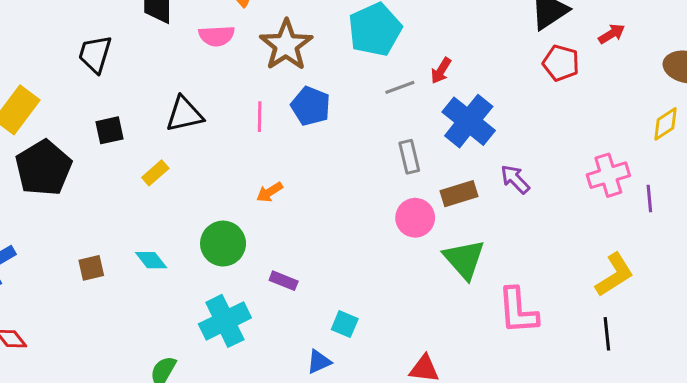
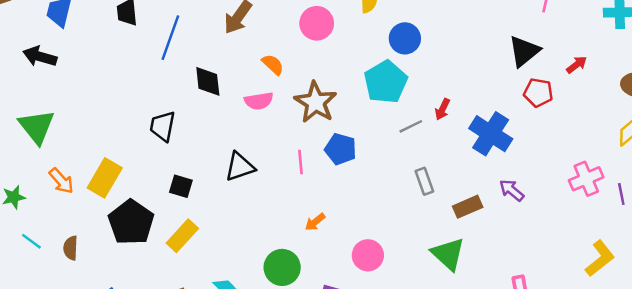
blue cross: (469, 121) -> (491, 134), moved
black square: (109, 130) -> (181, 186), turned 35
yellow rectangle: (155, 173) -> (182, 236), moved, size x1.5
pink circle: (415, 218) -> (368, 255), moved
green triangle: (464, 259) -> (448, 254), moved

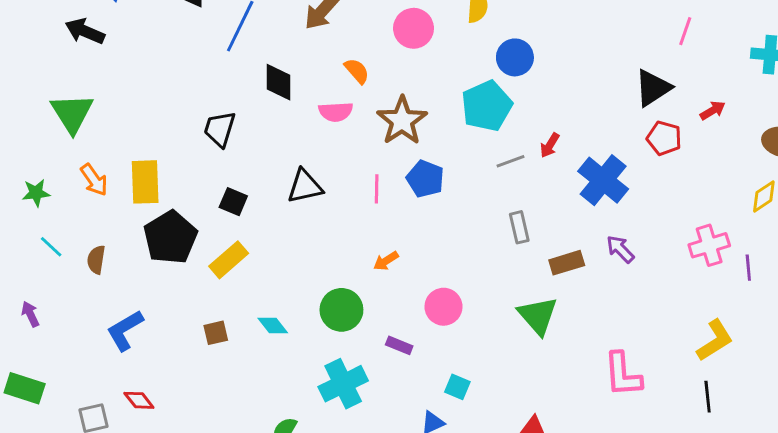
yellow rectangle: (105, 178) -> (145, 182), turned -39

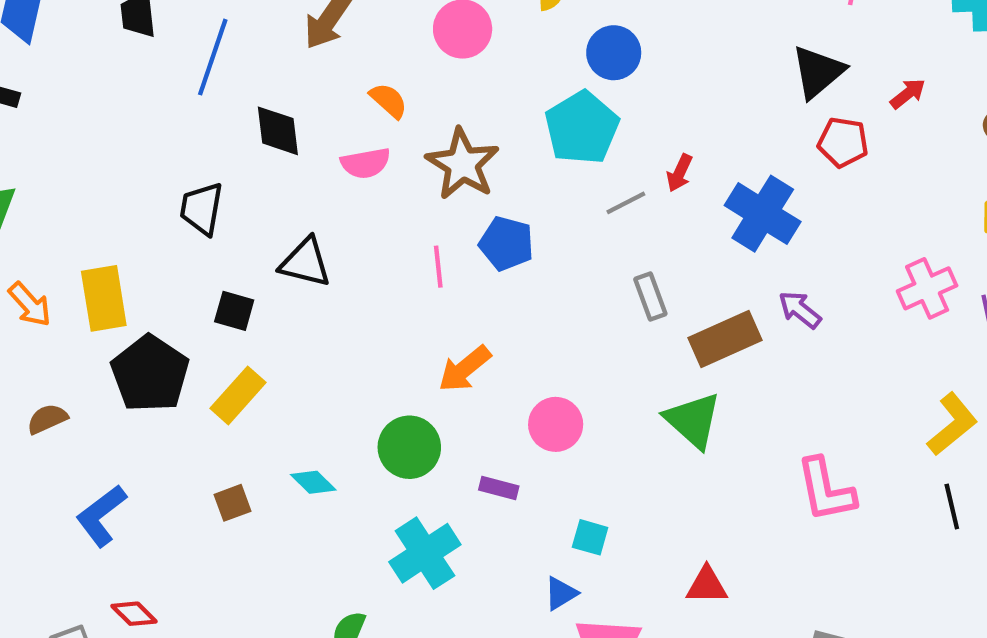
black triangle: (305, 186) -> (305, 262), moved, turned 33
brown semicircle: (96, 260) -> (47, 419), turned 64
orange arrow: (386, 261) -> (465, 369), size x1.5
brown rectangle: (567, 263) -> (725, 339), size x1.4

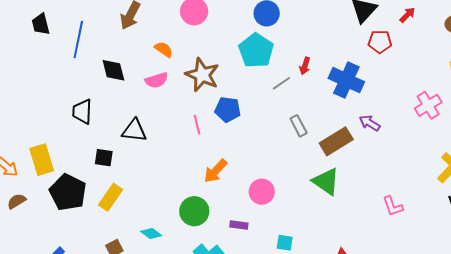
brown semicircle: (47, 419) -> (16, 201), moved
pink L-shape: (826, 490) -> (393, 206), size x0.7

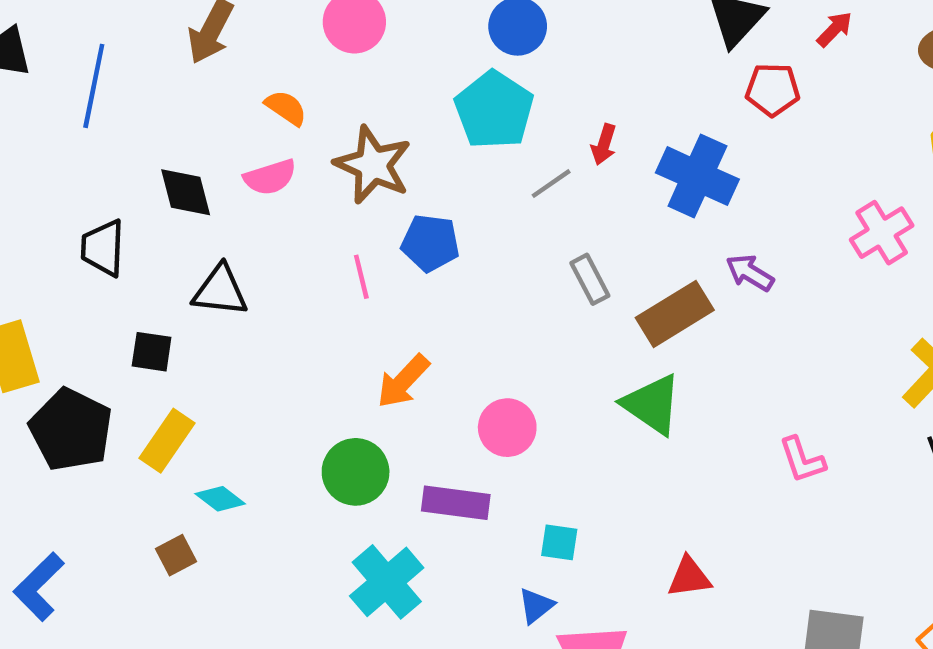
black diamond: (113, 70) -> (186, 192), moved
purple rectangle: (239, 225) -> (456, 503), size x1.6
cyan diamond: (151, 233) -> (220, 499), moved

